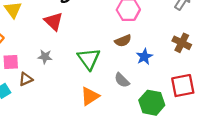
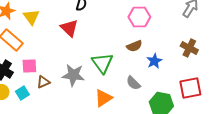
gray star: (45, 57) -> (73, 75), moved, size x1.6

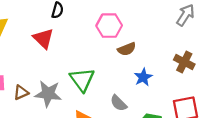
pink hexagon: (139, 17) -> (109, 26), moved
brown semicircle: (134, 46) -> (127, 49), moved
brown triangle: (43, 82) -> (21, 92), moved

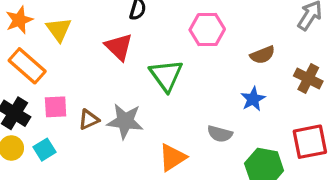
brown semicircle: (127, 49) -> (262, 55), moved
green triangle: (82, 80) -> (166, 75), moved
gray semicircle: (119, 103) -> (220, 134), turned -30

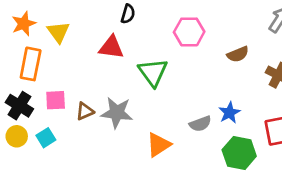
red triangle: (119, 47) -> (111, 47), turned -36
orange rectangle: (27, 66) -> (31, 64), turned 60
blue star: (253, 99) -> (229, 113), moved
gray semicircle: (220, 134) -> (200, 124), turned -35

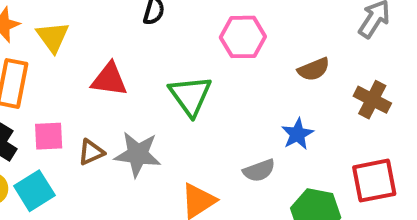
red triangle: (111, 47) -> (109, 79), moved
blue star: (229, 113) -> (297, 134), moved
cyan square: (46, 138) -> (34, 191), size x1.4

